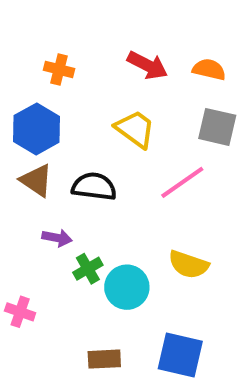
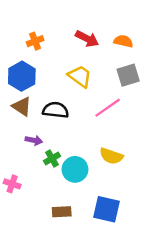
orange cross: (59, 69) -> (35, 41), turned -35
gray square: (217, 127) -> (128, 75), turned -30

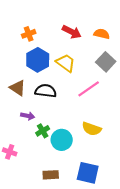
gray square: (128, 75) -> (106, 62), turned -30
blue hexagon: (22, 76) -> (38, 60), moved

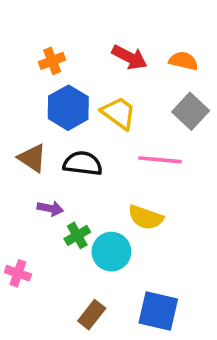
pink line: (89, 89) -> (160, 160), turned 40
yellow semicircle: (92, 129) -> (146, 217), moved
brown rectangle: (51, 175) -> (92, 315), turned -49

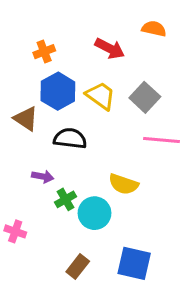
orange semicircle: (183, 61) -> (154, 29), moved
gray square: (191, 111) -> (145, 97), moved
brown triangle: (32, 158) -> (26, 119), moved
pink line: (160, 160) -> (162, 140), moved

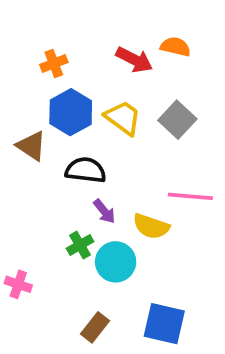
orange semicircle: (154, 29) -> (175, 47), moved
pink line: (162, 140) -> (190, 196), moved
purple arrow: (43, 177) -> (104, 211), moved, turned 40

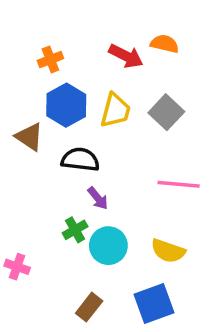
yellow trapezoid: (123, 118) -> (115, 110), turned 69
yellow semicircle: (151, 226) -> (168, 251), moved
blue square: (164, 324) -> (154, 304), turned -33

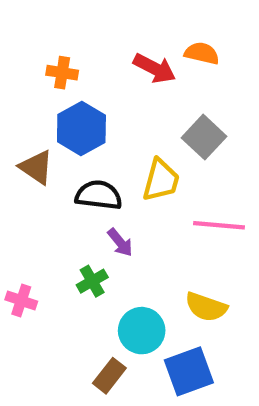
orange cross: (50, 60) -> (62, 73), turned 30
yellow trapezoid: (115, 110) -> (161, 180), moved
cyan circle: (108, 246) -> (142, 331), moved
pink cross: (17, 267) -> (21, 300), moved

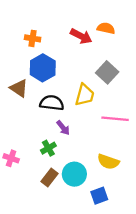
blue square: (189, 371) -> (99, 196), size x0.7
brown rectangle: (109, 376) -> (50, 177), moved

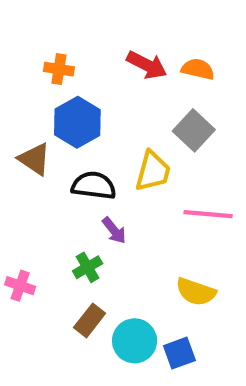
orange semicircle: (106, 28) -> (198, 69), moved
cyan circle: (74, 174) -> (135, 341), moved

